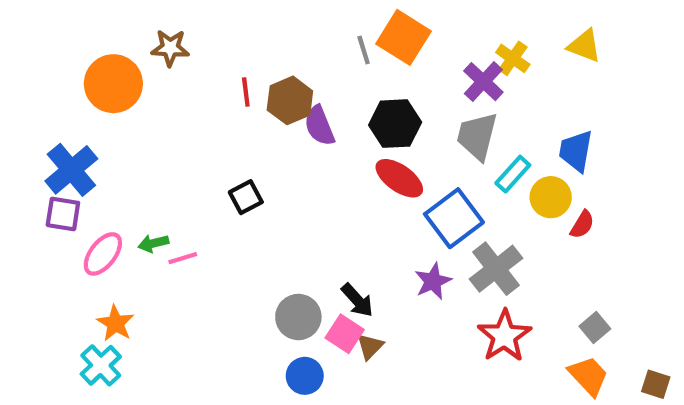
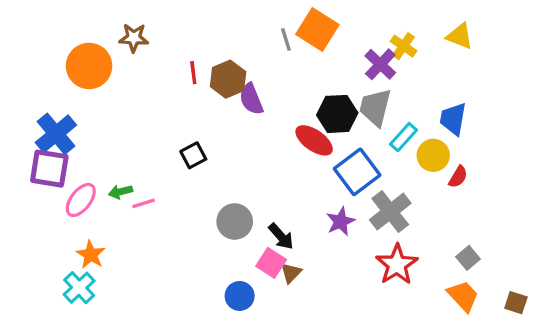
black hexagon: (395, 124) -> (337, 114), moved
purple square: (63, 214) -> (49, 169), size x1.4
gray circle: (298, 317) -> (235, 221), moved

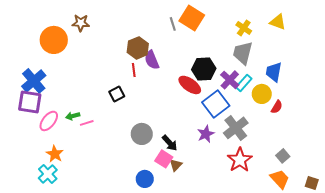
purple cross: (380, 64) -> (230, 80), moved
red line: (193, 73) -> (134, 70), moved
gray trapezoid: (375, 107) -> (243, 53), moved

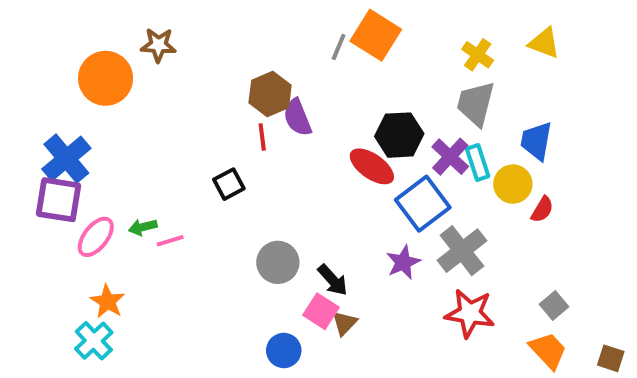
gray line: (173, 24) -> (339, 47), turned 40
cyan rectangle: (244, 83) -> (478, 162), turned -60
red star: (240, 160) -> (470, 313), turned -30

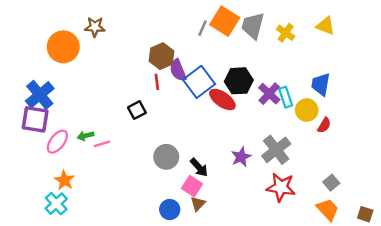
gray trapezoid: (476, 104) -> (253, 26), moved
blue square: (423, 204) -> (199, 82), moved
brown triangle: (344, 323) -> (198, 204), moved

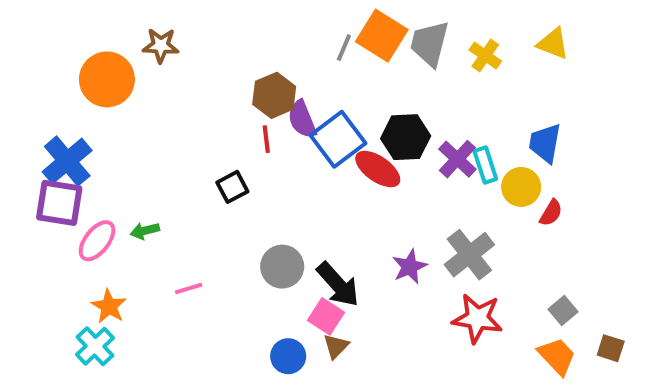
pink line: (102, 144) -> (189, 288), moved
black arrow: (199, 167) -> (338, 285), size x1.4
brown square: (365, 214) -> (611, 348), moved

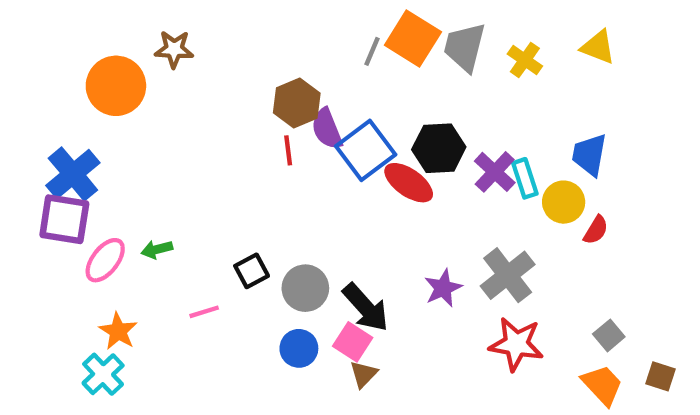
black square: (232, 187) -> (252, 271), moved
blue circle: (288, 356) -> (299, 348), moved

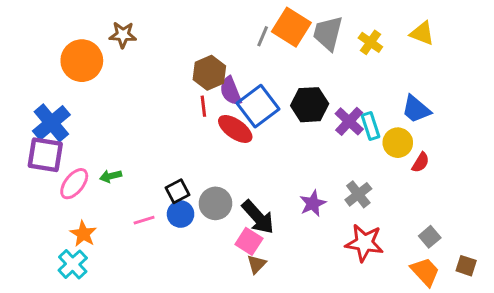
blue trapezoid: (589, 155) -> (416, 109), turned -60
red ellipse: (409, 183) -> (235, 129), moved
gray cross: (508, 275) -> (358, 194), size x0.7
blue circle: (299, 348) -> (181, 214), moved

